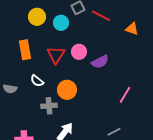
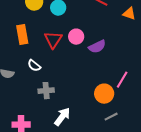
orange circle: (67, 90) -> (104, 94), moved

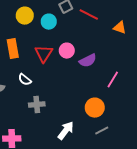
pink line: (122, 80) -> (113, 80), moved
white arrow: (62, 117) -> (66, 131), moved

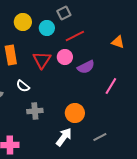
red line: (89, 15) -> (75, 36), moved, turned -54
orange triangle: (120, 28) -> (118, 42), moved
orange circle: (95, 108) -> (75, 113), moved

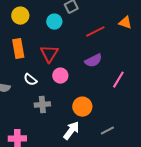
yellow circle: (23, 22) -> (20, 16), moved
red line: (75, 36) -> (95, 32), moved
orange triangle: (118, 42) -> (125, 23), moved
pink circle: (65, 57) -> (60, 76), moved

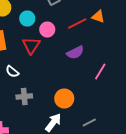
cyan circle: (54, 22) -> (27, 18), moved
orange triangle: (125, 23) -> (98, 16), moved
pink circle: (60, 76) -> (47, 30), moved

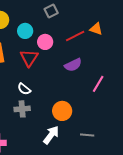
white semicircle: (12, 72) -> (24, 89), moved
gray line: (89, 122) -> (87, 135), turned 32

